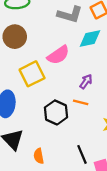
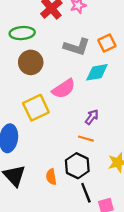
brown circle: (15, 37) -> (31, 62), moved
black hexagon: (56, 112) -> (77, 166), moved
orange semicircle: (39, 156) -> (51, 177), moved

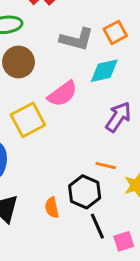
purple arrow: (92, 117) -> (118, 117), moved, size x1.5
orange line: (86, 139) -> (106, 166), moved

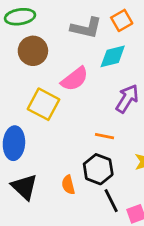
yellow square: (28, 120) -> (43, 104), turned -32
orange line: (106, 166) -> (104, 136), moved

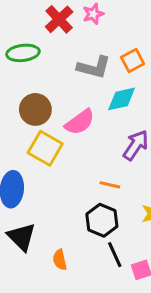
brown circle: (33, 51) -> (35, 109), moved
orange semicircle: (68, 185) -> (60, 260), moved

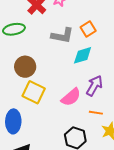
pink semicircle: (80, 122) -> (71, 97), moved
orange line: (110, 185) -> (96, 113), moved

